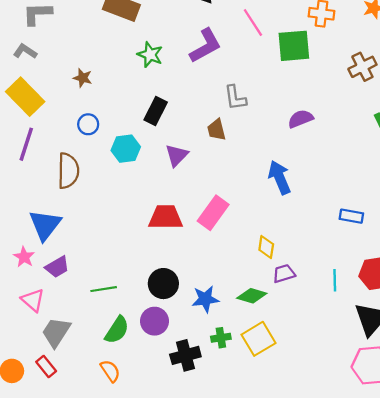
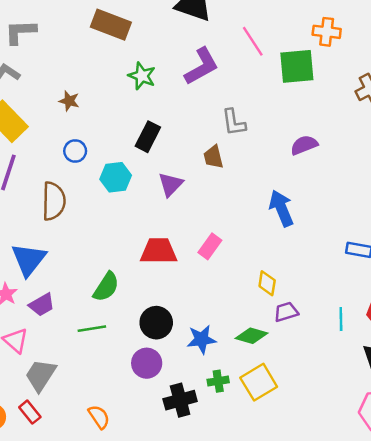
pink rectangle: (213, 213) -> (210, 246), size x0.7
green semicircle: (117, 330) -> (106, 287), moved

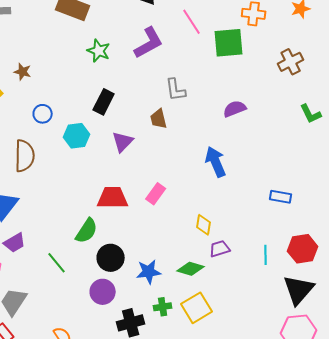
brown star: (69, 101) -> (23, 72), moved
green semicircle: (106, 287) -> (87, 231), moved
green line: (92, 329) -> (57, 263), turned 60

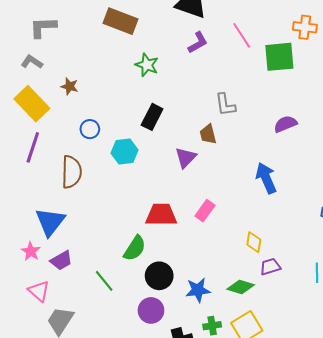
purple L-shape: (149, 43) -> (198, 43), moved, size x0.7
purple triangle: (123, 142) -> (186, 158), moved

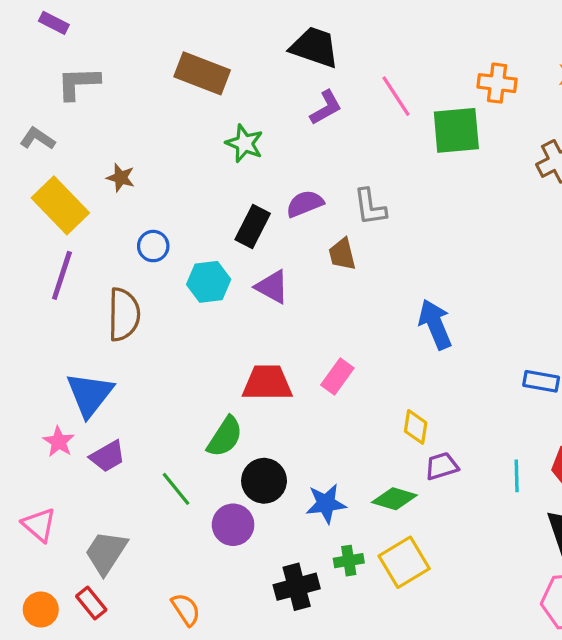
gray L-shape: (32, 62) -> (37, 139), moved
purple semicircle: (285, 124) -> (305, 204), moved
purple triangle: (186, 158) -> (272, 287), moved, turned -45
pink triangle: (39, 291) -> (39, 525), moved
purple circle: (151, 310) -> (233, 525), moved

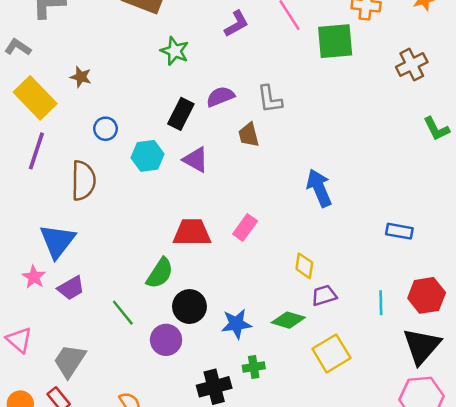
yellow square: (404, 562) -> (331, 353), moved

